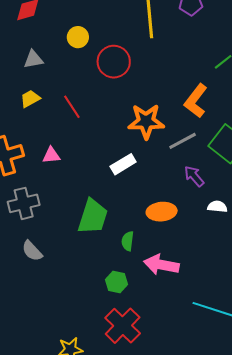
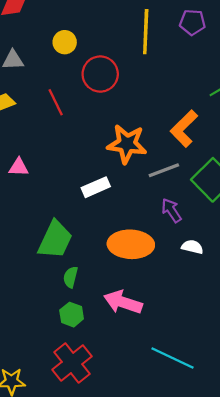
red line: (72, 107) -> (56, 102), moved
orange ellipse: (162, 212) -> (131, 244), size x1.4
green semicircle: (128, 241) -> (71, 277), moved

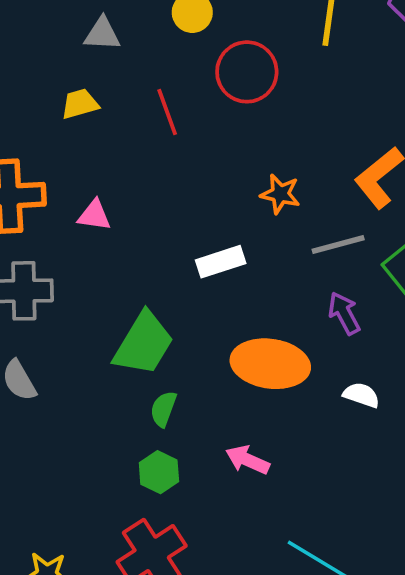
orange star: (127, 144) -> (280, 194), size x0.6
white semicircle: (192, 247) -> (361, 395), moved
pink arrow: (123, 302) -> (248, 460), size x0.7

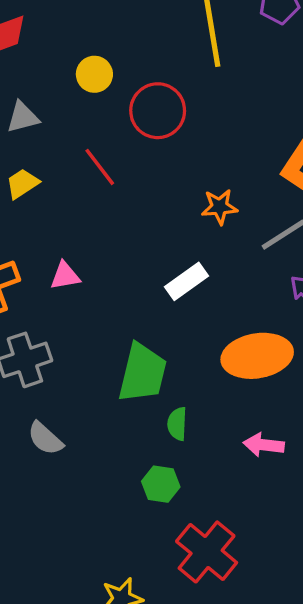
green hexagon: (159, 472) -> (161, 484), moved

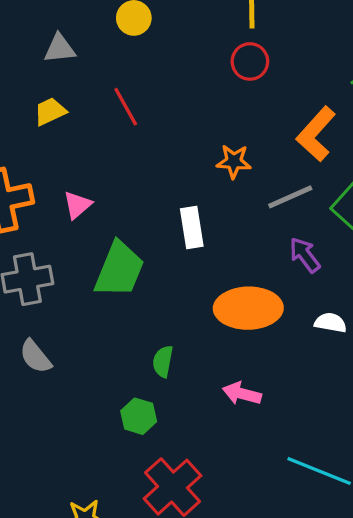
red circle: (158, 111) -> (250, 61), moved, size x0.7
pink triangle: (65, 276) -> (77, 205), turned -40
white rectangle: (187, 281) -> (192, 228), turned -72
green trapezoid: (142, 373) -> (119, 269), moved

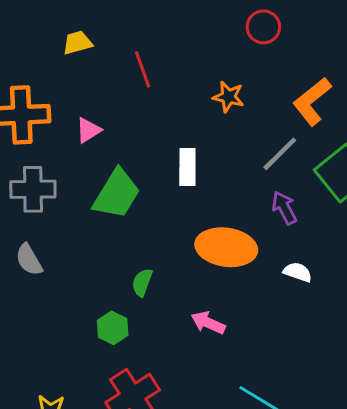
red line: (126, 107) -> (143, 69), moved
orange star: (234, 161) -> (228, 97), moved
gray line: (290, 197) -> (280, 154), turned -30

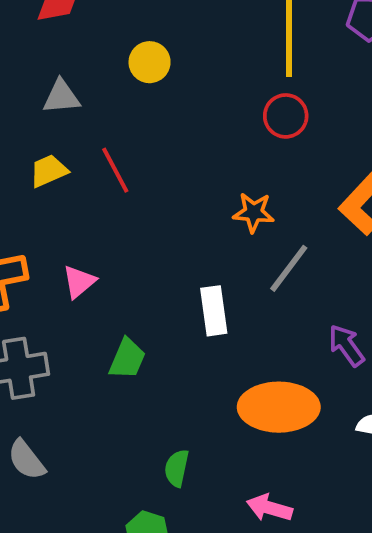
red line: (143, 69) -> (115, 170), moved
gray line: (280, 154) -> (289, 268), moved
green trapezoid: (117, 194) -> (127, 359), size x0.6

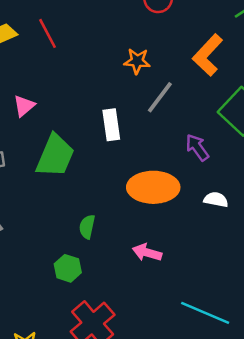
green trapezoid: (127, 359) -> (55, 156), size x1.6

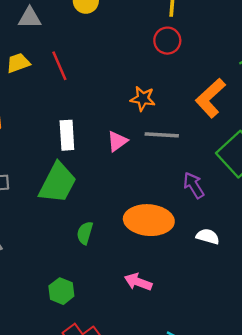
gray line: (160, 97) -> (162, 135), turned 52
pink triangle: (24, 106) -> (117, 141), moved
white rectangle: (111, 125) -> (67, 135), moved
green semicircle: (87, 227) -> (85, 233), moved

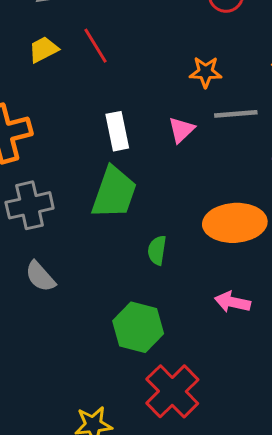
green hexagon: (61, 291) -> (138, 327), size x1.5

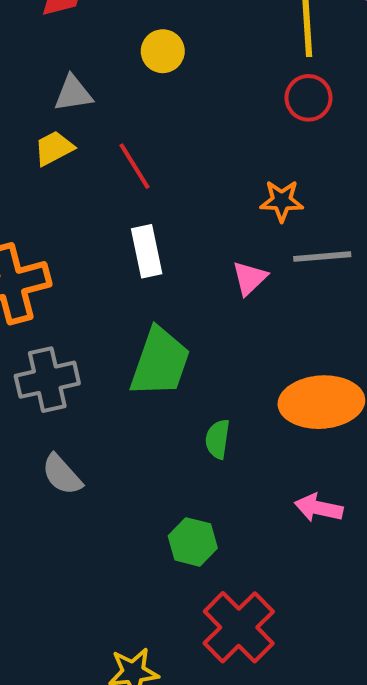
yellow trapezoid: (43, 50) -> (54, 148), moved
white rectangle: (117, 131) -> (147, 251), moved
green hexagon: (138, 327) -> (193, 542), size x0.7

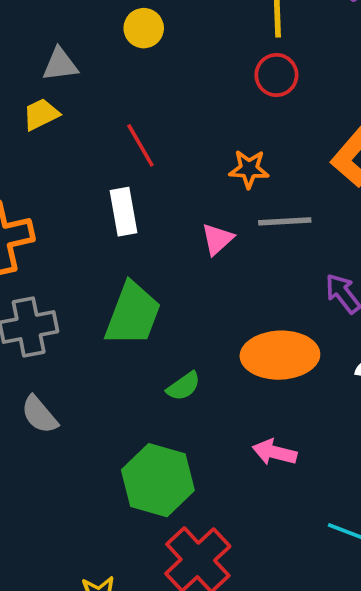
red line: (135, 166) -> (140, 145), moved
green semicircle: (218, 439) -> (184, 386), turned -135
green hexagon: (193, 542) -> (158, 480), size x1.6

